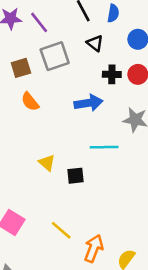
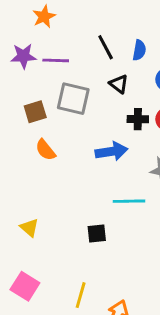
purple line: (39, 22) -> (56, 60), turned -50
gray square: (55, 56) -> (73, 99), turned 32
yellow triangle: (47, 163) -> (29, 228), moved
yellow line: (61, 230) -> (81, 295), turned 65

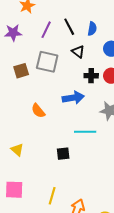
purple line: (56, 60) -> (46, 30), moved, turned -66
orange semicircle: (45, 150) -> (38, 111), moved
pink square: (25, 286) -> (14, 190), turned -30

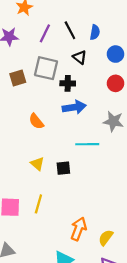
black cross: (91, 76) -> (68, 83), moved
yellow triangle: (17, 150) -> (37, 164), moved
yellow line: (52, 196) -> (38, 204), moved

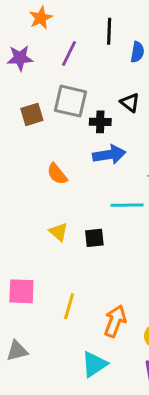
black line: (70, 30) -> (109, 31), moved, turned 30
black triangle: (80, 57) -> (130, 103), moved
yellow line: (38, 204) -> (69, 306), moved

